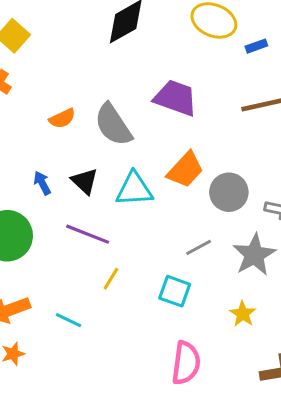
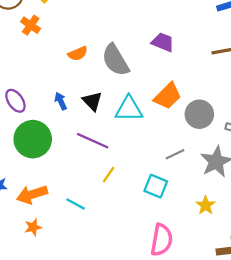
purple trapezoid: (176, 98) -> (163, 42), size x0.7

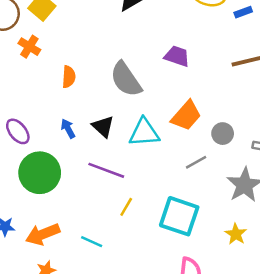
orange semicircle: (78, 54) -> (69, 77), moved, turned -60
gray circle: (199, 114) -> (223, 134), size x0.7
gray line: (175, 154) -> (196, 162), moved
cyan square: (156, 186) -> (179, 216), size x1.5

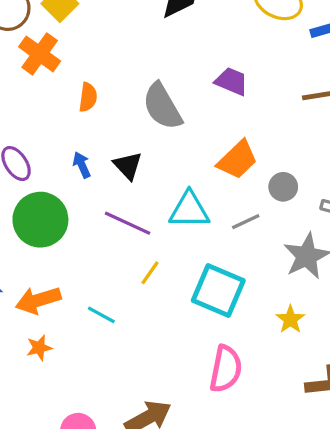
orange cross: (29, 47) -> (40, 54), size x1.4
cyan triangle: (144, 132) -> (189, 210), moved

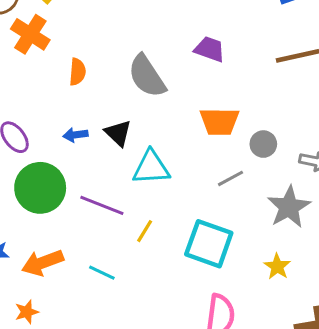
orange trapezoid: (237, 160) -> (219, 121), turned 48
blue arrow: (82, 165) -> (75, 135), turned -70
cyan triangle: (189, 210) -> (151, 168), moved
purple line: (128, 223) -> (102, 205), moved
orange star: (39, 348) -> (27, 312), moved

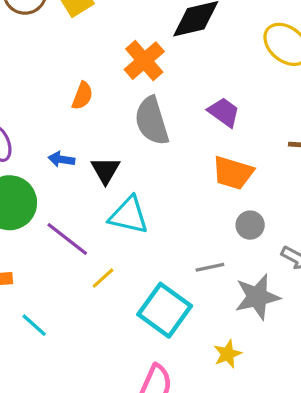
orange cross: (30, 34) -> (144, 61), moved
orange trapezoid: (219, 121) -> (233, 173), moved
gray line: (231, 178) -> (210, 267), moved
cyan line: (102, 273) -> (34, 325), moved

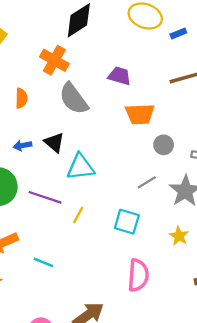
cyan square: (165, 310) -> (127, 222), size x0.7

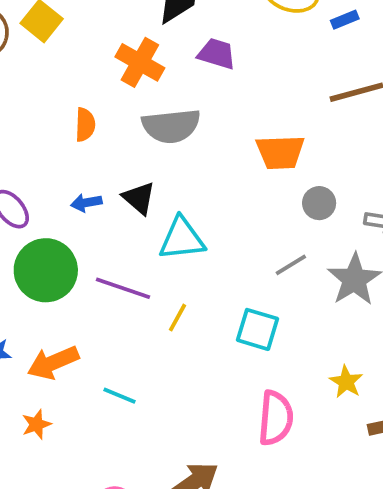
purple trapezoid: (119, 76) -> (217, 54), moved
gray semicircle: (74, 99) -> (171, 126), turned -60
yellow star: (179, 236) -> (346, 382), moved

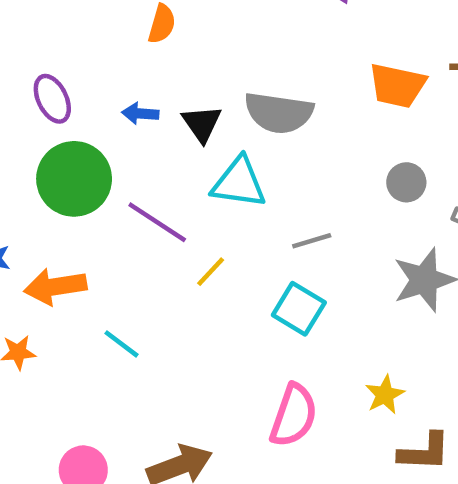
gray semicircle: (171, 126) -> (279, 113), moved
orange trapezoid: (280, 152) -> (397, 86), moved
gray line: (291, 265) -> (312, 241), moved

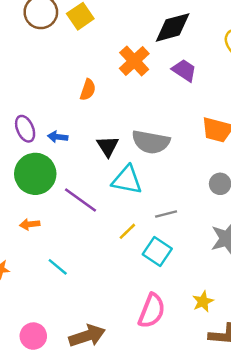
blue arrow: (140, 113) -> (58, 137), moved
yellow line: (211, 272) -> (127, 231), moved
orange arrow: (55, 287) -> (30, 224), moved, size x0.6

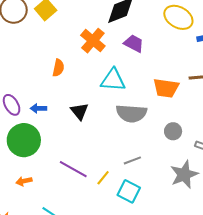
gray semicircle: (151, 142) -> (131, 113), moved
cyan triangle: (127, 180) -> (113, 80), moved
purple line: (80, 200) -> (73, 169), moved

